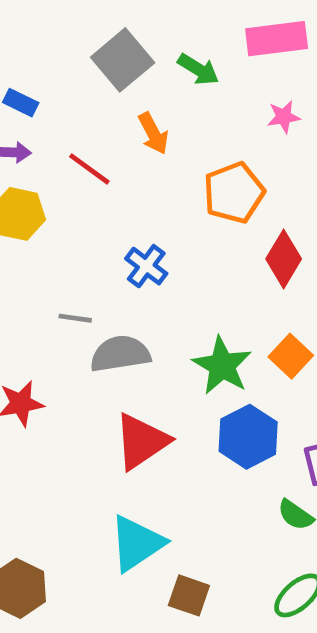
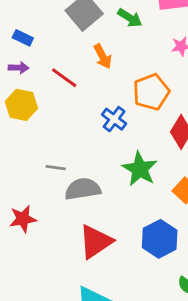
blue cross: (146, 266) -> (114, 119), moved
green star: (222, 366) -> (140, 169), moved

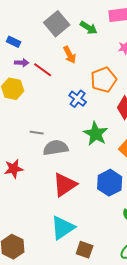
purple arrow: (19, 68) -> (22, 63), moved

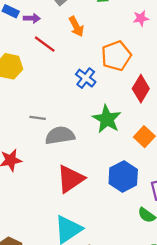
purple arrow: (22, 63) -> (32, 18), moved

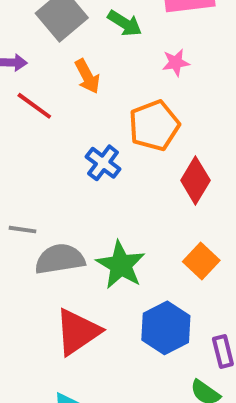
pink star: (141, 18) -> (176, 63), moved
green star: (107, 119) -> (121, 265), moved

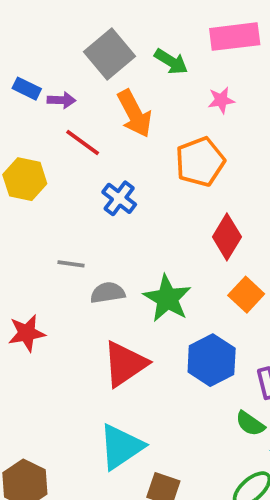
orange arrow: (87, 76) -> (135, 114), size x1.4
blue cross: (103, 163) -> (119, 198), moved
red diamond: (195, 180) -> (227, 237), moved
gray semicircle: (60, 259) -> (108, 293), size x0.7

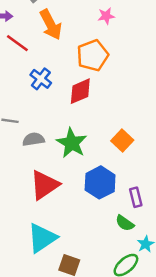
red diamond: (227, 237) -> (80, 91), moved, turned 36

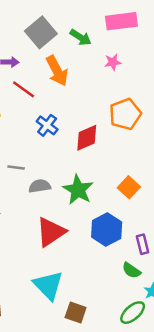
orange pentagon: (93, 55) -> (125, 114), moved
cyan triangle: (42, 238) -> (48, 285), turned -40

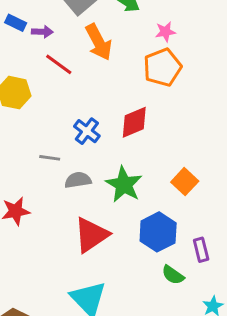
orange pentagon: (125, 114) -> (162, 67), moved
blue cross: (47, 125) -> (87, 131), moved
green semicircle: (131, 270) -> (173, 275), moved

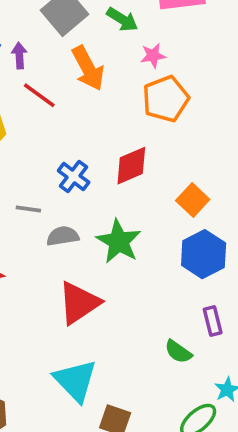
purple arrow: (42, 32) -> (19, 56), turned -96
pink star: (165, 32) -> (153, 56), moved
orange square: (185, 182) -> (193, 200), moved
blue hexagon: (158, 232) -> (204, 254), moved

